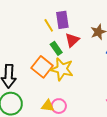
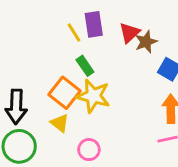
red triangle: (72, 40) -> (129, 33), moved
yellow triangle: (48, 106) -> (60, 123), moved, turned 32

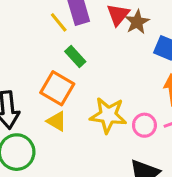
yellow star: (93, 96) -> (108, 115), moved
pink circle: (89, 150) -> (144, 125), moved

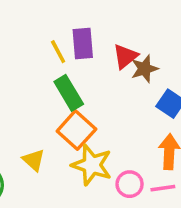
green rectangle: (75, 56) -> (69, 93), size x1.4
orange square: (57, 88) -> (76, 130), moved

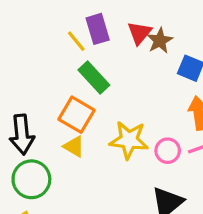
orange square: (76, 130) -> (76, 115), moved

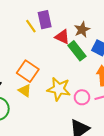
red triangle: (139, 33) -> (62, 37), moved, turned -49
green rectangle: (94, 77) -> (77, 51), moved

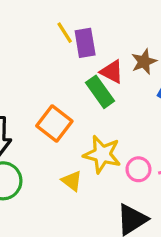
yellow line: (31, 26) -> (65, 33), moved
green rectangle: (77, 51) -> (100, 92), moved
yellow triangle: (25, 91) -> (72, 181), moved

